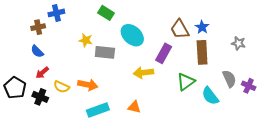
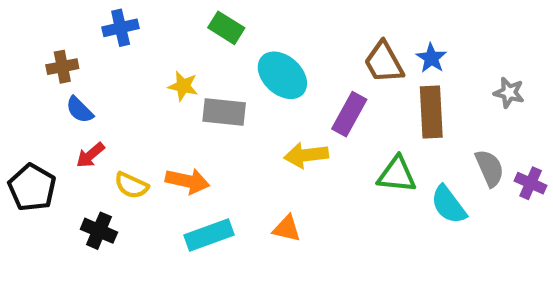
brown cross: (38, 27) -> (62, 67), moved
green triangle: (186, 82) -> (397, 175), turned 42
black cross: (40, 97) -> (99, 231), moved

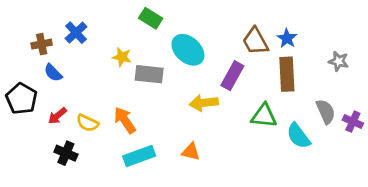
blue cross: (121, 28) -> (76, 33), moved, turned -30
red arrow: (90, 155) -> (57, 116), moved
orange arrow: (187, 181) -> (125, 120), turned -136
black pentagon: (32, 188) -> (21, 99), moved

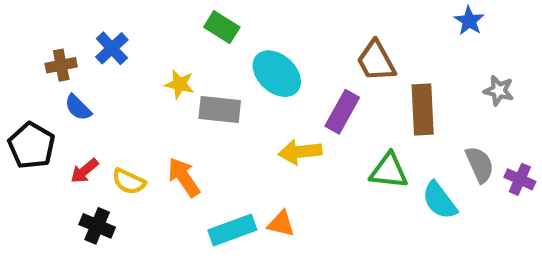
blue star: (287, 38) -> (469, 21), moved
cyan rectangle: (139, 156) -> (232, 230), moved

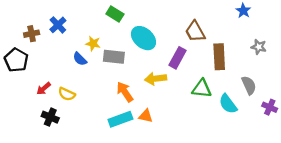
blue semicircle: (78, 107) -> (80, 59), moved
black pentagon: (32, 146) -> (16, 60), moved
orange arrow: (184, 177) -> (125, 92), moved
purple cross: (520, 179) -> (270, 107), moved

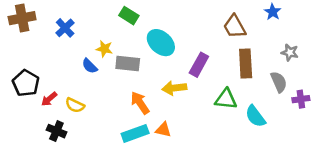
brown trapezoid: (195, 31) -> (235, 27), moved
brown cross: (32, 34) -> (22, 18), moved, size x1.5
black pentagon: (16, 60) -> (26, 83), moved
gray semicircle: (249, 85) -> (279, 82), moved
purple cross: (270, 107) -> (301, 99), moved, turned -32

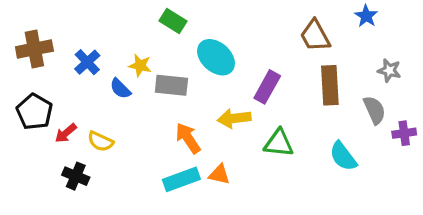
brown cross: (22, 18) -> (34, 49), moved
blue cross: (65, 28) -> (87, 62), moved
green triangle: (226, 99) -> (279, 143), moved

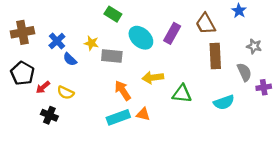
purple rectangle: (267, 87) -> (172, 33), moved
blue semicircle: (120, 89) -> (70, 59), moved
cyan semicircle: (343, 156) -> (224, 102), turned -72

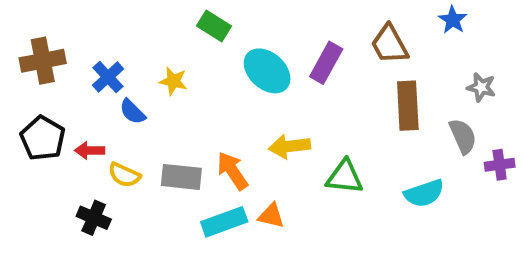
gray rectangle: (112, 56) -> (181, 177), moved
red arrow: (43, 87) -> (90, 150), moved, turned 40

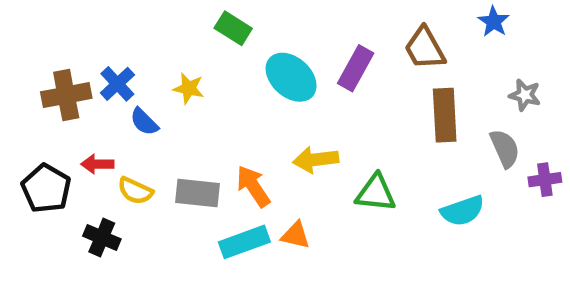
brown cross: (43, 61) -> (66, 95), moved
black pentagon: (43, 138) -> (46, 189), moved

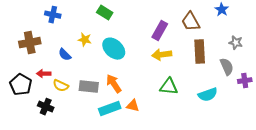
cyan ellipse: (291, 77) -> (114, 49), moved
blue cross: (117, 84) -> (53, 15), moved, turned -35
yellow arrow: (316, 160) -> (162, 55), moved

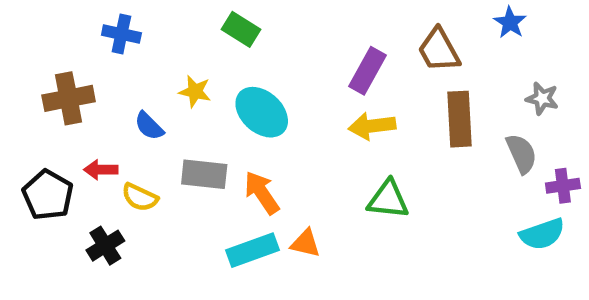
gray rectangle: (89, 87) -> (204, 174), moved
cyan semicircle: (208, 95) -> (542, 234), moved
black cross: (46, 107) -> (105, 246), turned 35

